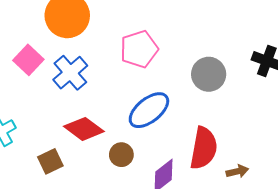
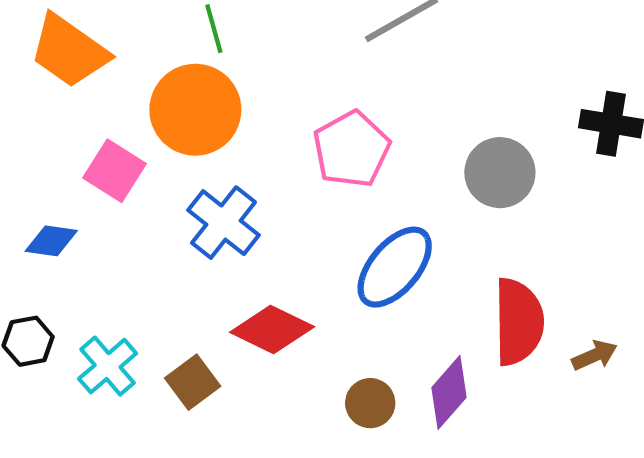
pink square: (28, 60) -> (115, 171), moved
brown circle: (121, 155) -> (370, 403), moved
brown square: (50, 161) -> (193, 382), moved

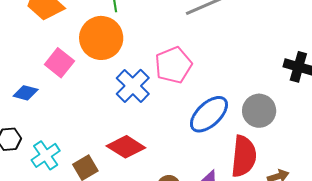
gray circle: (500, 173) -> (259, 111), moved
blue cross: (223, 223) -> (133, 86), moved
blue ellipse: (395, 267) -> (209, 114), moved

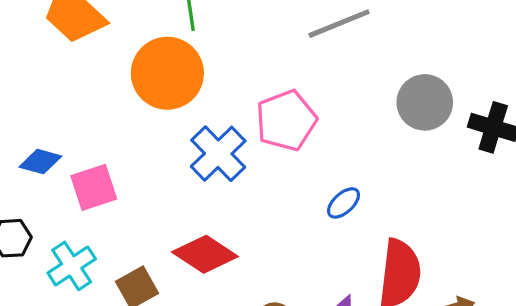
pink square: (59, 63) -> (94, 187), moved, turned 32
gray circle: (259, 111) -> (425, 102), moved
blue ellipse: (209, 114) -> (344, 203), size x0.5

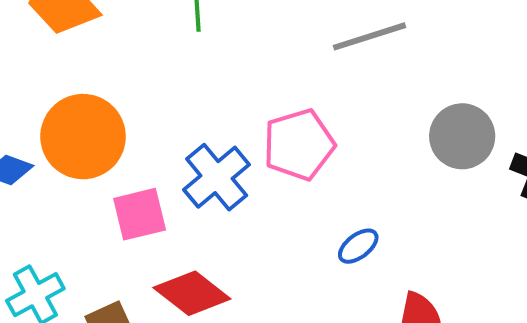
orange circle: (167, 73) -> (83, 137), moved
pink square: (94, 187) -> (140, 214), moved

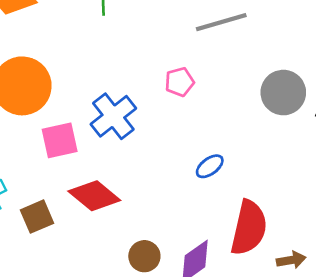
pink pentagon: (299, 145) -> (180, 82), moved, size x0.6

